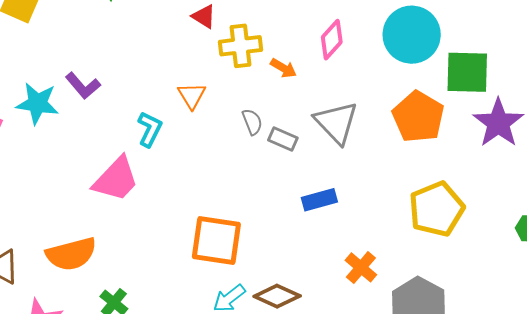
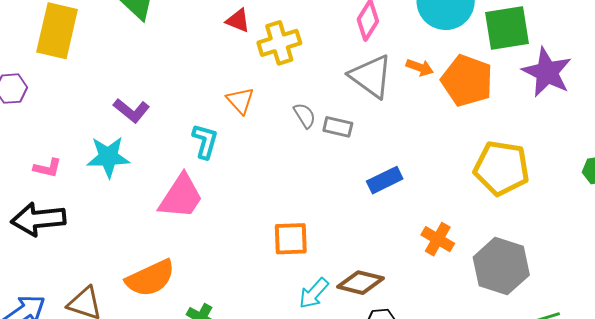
orange arrow: (283, 68) -> (420, 67), moved
cyan star: (37, 103) -> (108, 157), moved
gray triangle: (336, 122) -> (371, 76), moved
yellow pentagon: (436, 209) -> (502, 168), turned -30
orange square: (216, 240) -> (291, 239), size x0.7

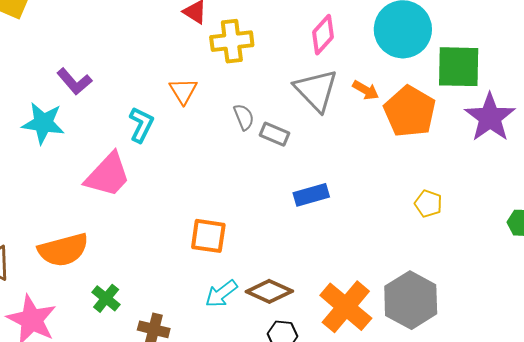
yellow pentagon: (502, 168) -> (428, 204), size x0.5
orange cross: (438, 239) -> (346, 307), moved, size x1.6

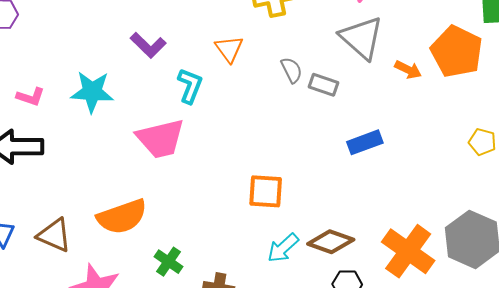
purple L-shape: (74, 81) -> (148, 45), moved
orange arrow: (366, 90) -> (408, 70), moved
pink trapezoid: (108, 175) -> (161, 139), turned 38

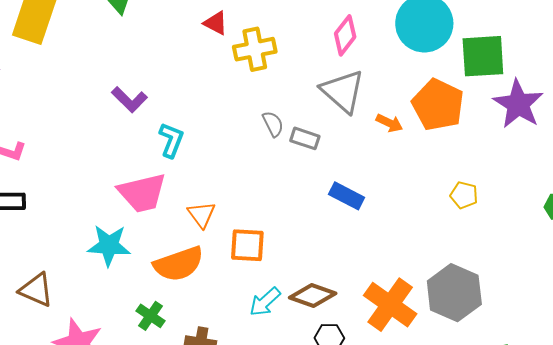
orange triangle: (229, 49) -> (202, 215), moved
cyan star: (92, 92) -> (109, 245), moved
blue rectangle: (365, 142) -> (347, 196), turned 48
orange semicircle: (122, 217) -> (179, 264), moved

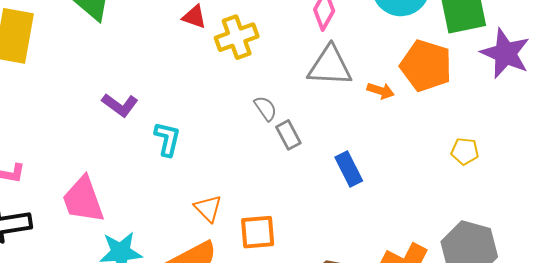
gray triangle: (343, 91) -> (330, 66), turned -30
gray rectangle: (305, 138) -> (288, 135), moved, turned 52
pink trapezoid: (142, 193) -> (83, 200), moved, turned 92
blue rectangle: (347, 196) -> (349, 169), turned 44

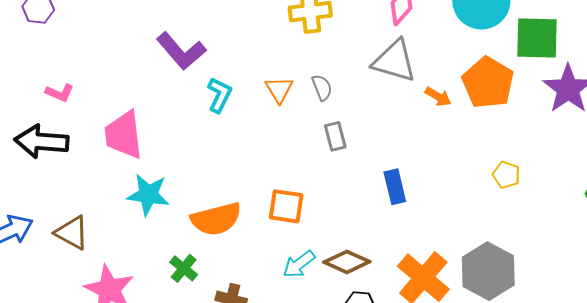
purple L-shape: (120, 105) -> (181, 51), size x1.4
gray rectangle: (288, 135) -> (335, 136), moved
blue rectangle: (349, 169) -> (395, 187), moved
orange triangle: (208, 208) -> (279, 90), moved

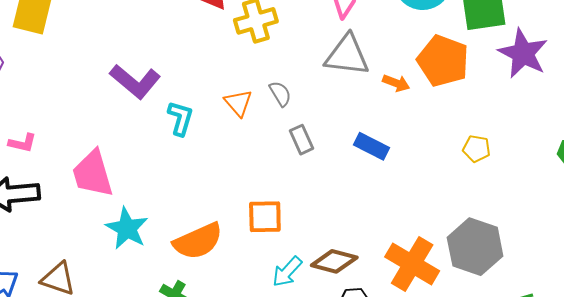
blue rectangle: (395, 187) -> (372, 146), moved, turned -40
cyan star: (148, 195) -> (127, 228), turned 30

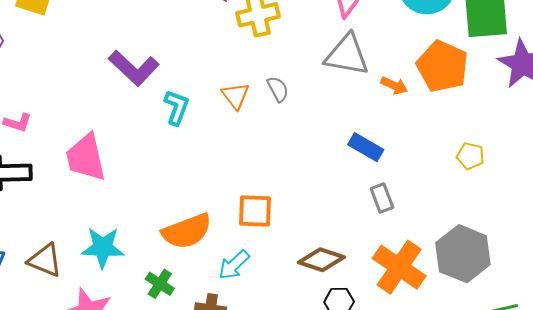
gray rectangle: (301, 140) -> (382, 198), moved
cyan star: (127, 228) -> (103, 248), moved, turned -30
cyan arrow: (287, 272) -> (234, 265), moved

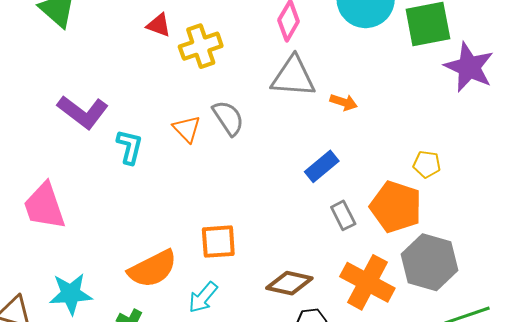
orange pentagon: (442, 66) -> (396, 207), moved
gray semicircle: (278, 89) -> (228, 118), size x1.4
blue rectangle: (366, 147) -> (322, 166), turned -64

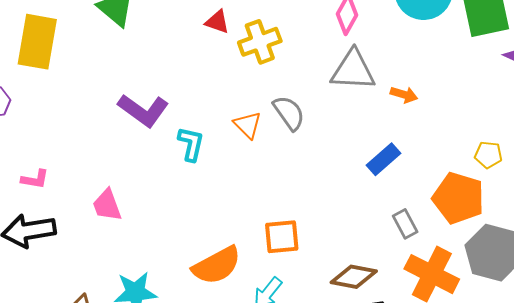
pink trapezoid: (44, 206) -> (107, 205), size x0.7
gray rectangle: (343, 215) -> (405, 224), moved

